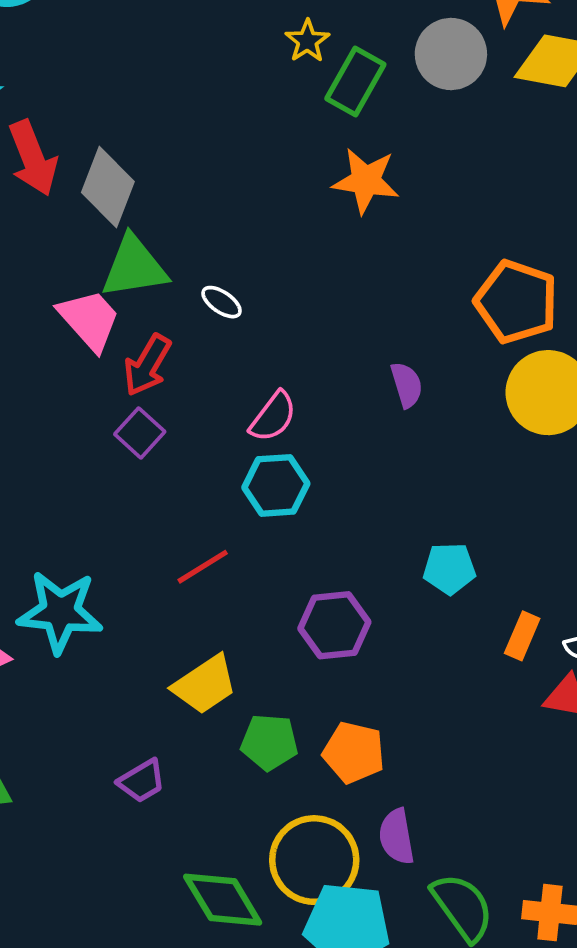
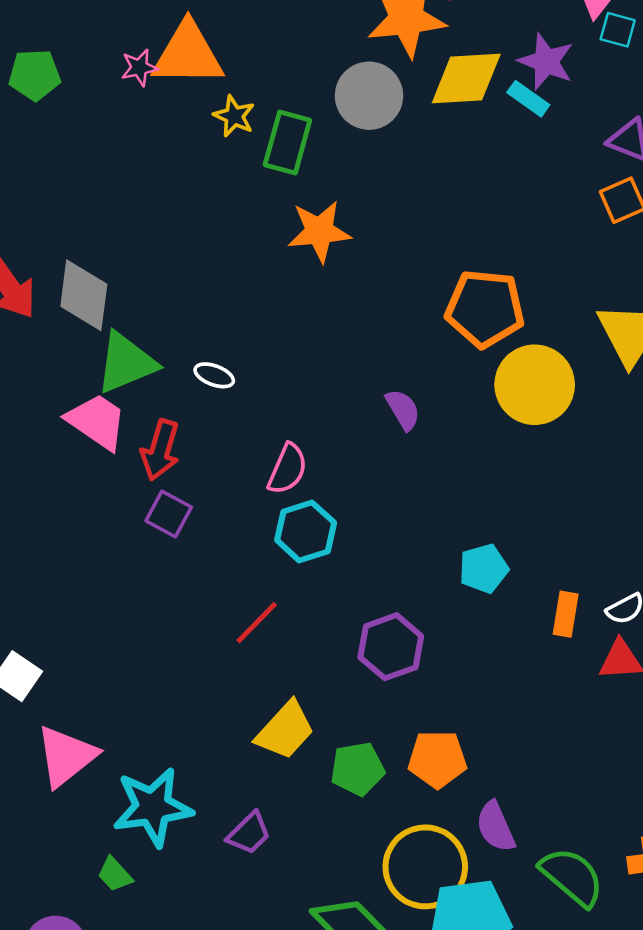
cyan star: (60, 612) -> (153, 807), moved

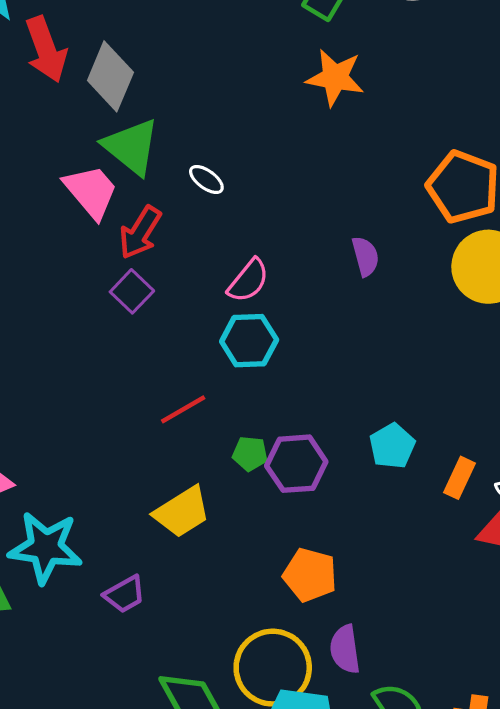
green triangle: (126, 363) -> (131, 147), turned 46
cyan pentagon: (484, 569) -> (392, 446), moved, turned -30
green pentagon: (357, 769) -> (250, 454), moved, size x0.7

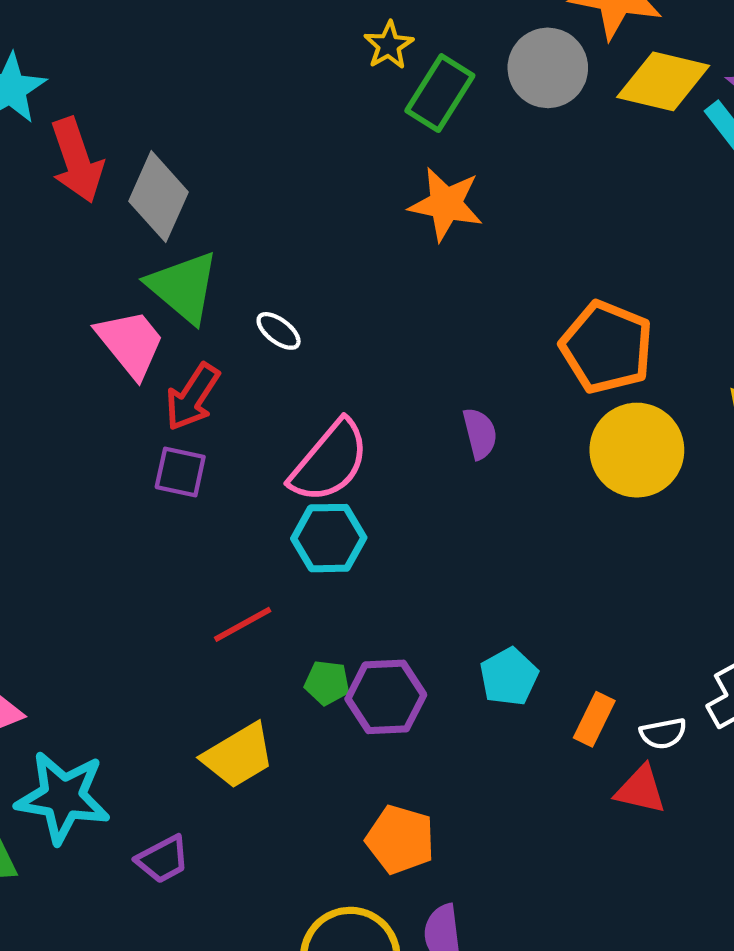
pink semicircle: (248, 281) -> (330, 461), size x1.5
purple square: (132, 291) -> (180, 472), turned -33

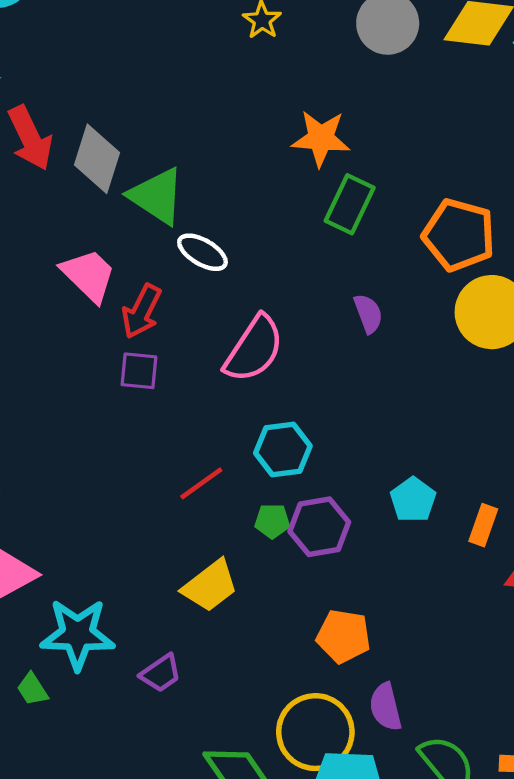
green rectangle: (440, 93) -> (350, 204), moved
green triangle: (183, 287) -> (157, 196), moved
white ellipse: (279, 331) -> (202, 252), size x1.4
cyan hexagon: (329, 538) -> (283, 450), moved

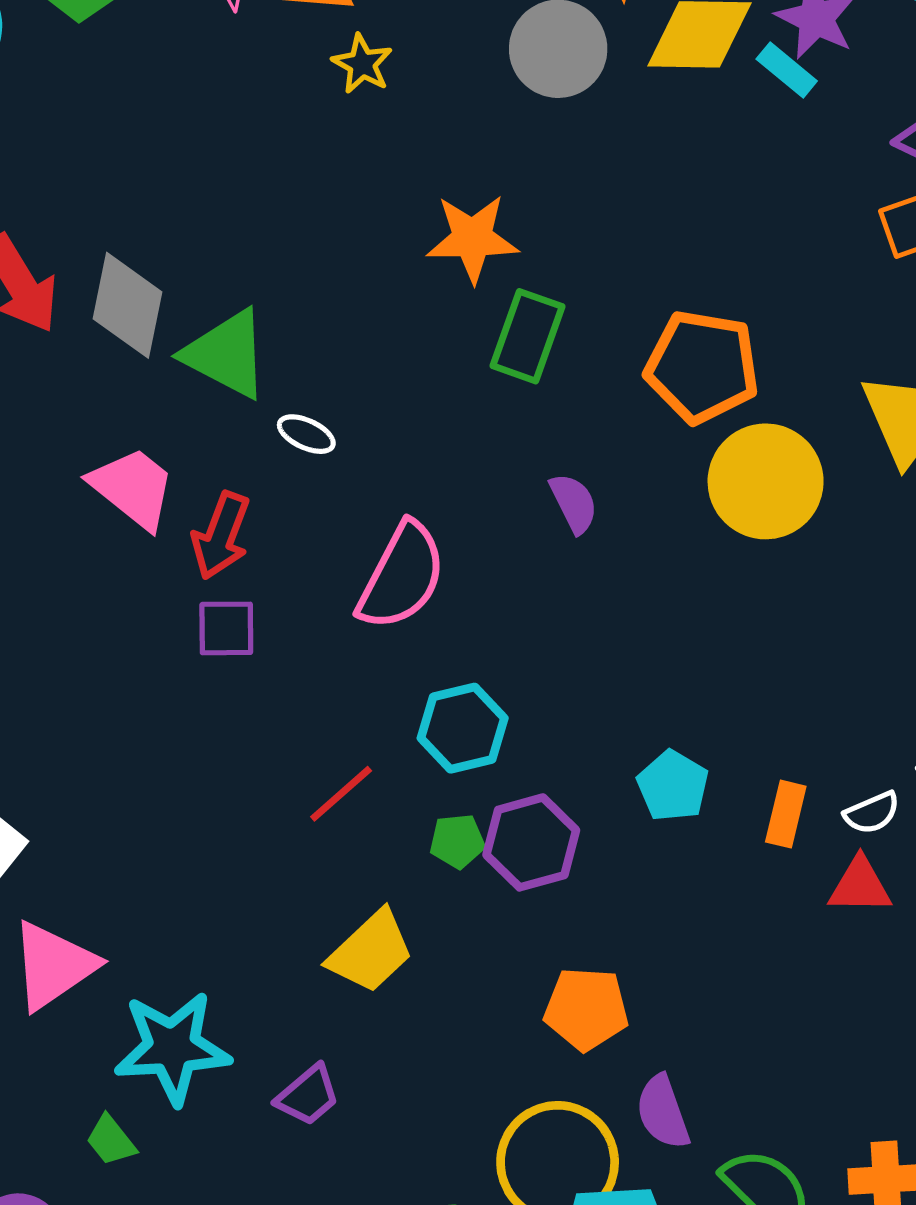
white ellipse: (202, 252) -> (306, 434), size x0.7

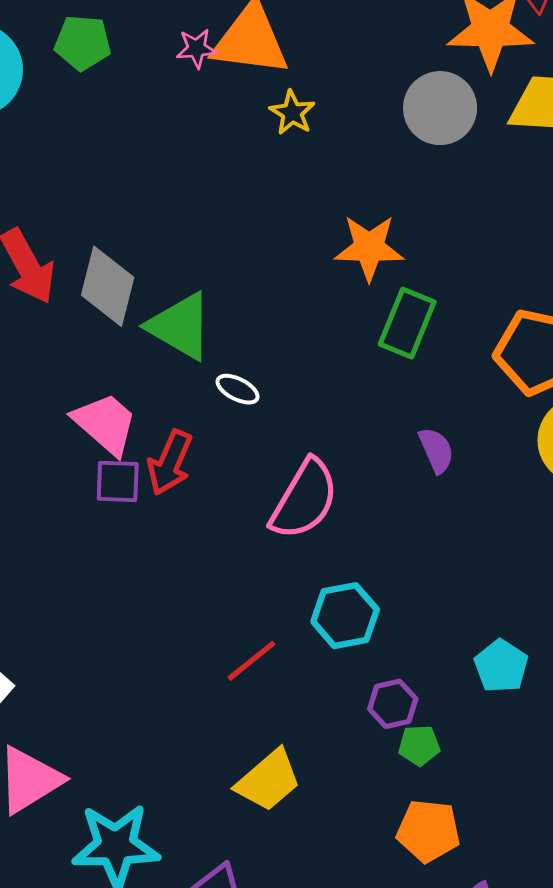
purple square: (226, 628) -> (118, 481), moved
green pentagon: (457, 841) -> (419, 745), moved
purple hexagon: (531, 842) -> (393, 704), size x0.7

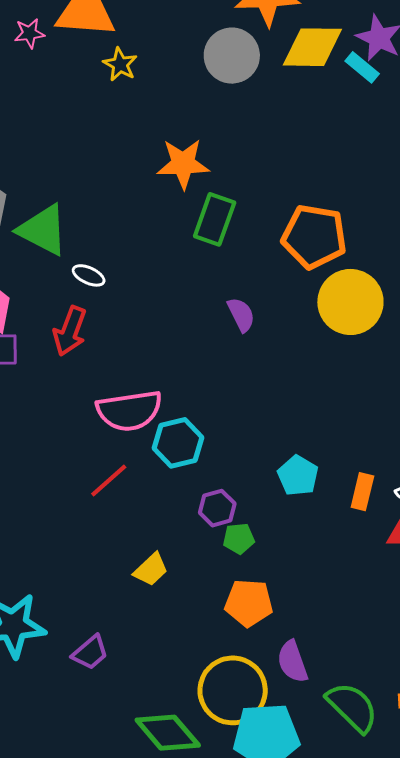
pink star: (196, 48) -> (29, 33), moved
red arrow: (170, 463) -> (70, 331), moved
pink semicircle: (304, 499) -> (129, 411), moved, turned 54
yellow trapezoid: (268, 780) -> (151, 569), moved, size x0.7

